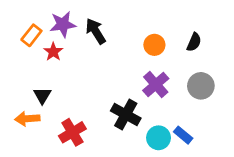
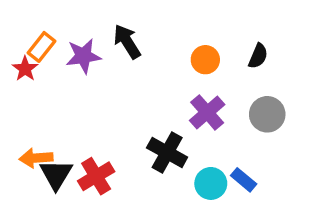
purple star: (63, 24) -> (83, 56), moved
red star: (53, 52) -> (25, 69), moved
black triangle: (42, 95) -> (56, 174), moved, size x1.4

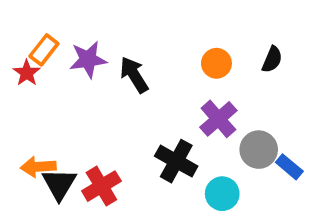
black arrow: (127, 41) -> (134, 75), moved
gray circle: (267, 114) -> (259, 150), moved
blue rectangle: (244, 180) -> (289, 167), moved

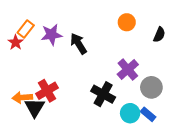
orange circle: (216, 63) -> (127, 22), moved
blue rectangle: (289, 167) -> (148, 114), moved
red cross: (101, 186) -> (47, 91), moved

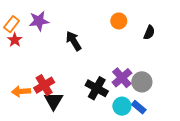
orange rectangle: (26, 29) -> (12, 24), moved
purple star: (52, 35) -> (39, 21), moved
purple cross: (128, 69) -> (122, 78), moved
black triangle: (35, 108) -> (54, 101), moved

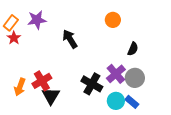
black semicircle: (149, 33) -> (133, 49), moved
orange arrow: (21, 91) -> (20, 87), turned -66

